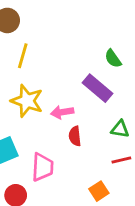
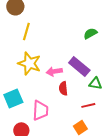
green semicircle: (113, 59) -> (90, 33), turned 96
purple rectangle: (97, 88) -> (79, 66), moved
red line: (121, 160) -> (88, 105), moved

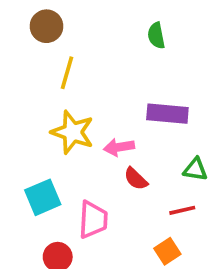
green semicircle: (90, 33) -> (156, 36), moved, turned -72
purple rectangle: (79, 66) -> (167, 114), moved, turned -35
red semicircle: (63, 88) -> (136, 179), turned -40

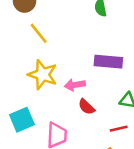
yellow line: (67, 73) -> (39, 33), turned -55

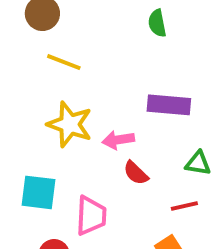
yellow line: (39, 33) -> (64, 62), turned -30
cyan square: (22, 120) -> (39, 192), turned 30

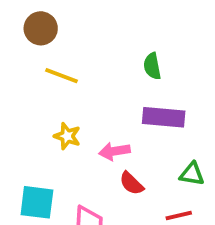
green semicircle: (157, 23) -> (152, 66), moved
yellow star: (70, 124) -> (67, 136), size x0.6

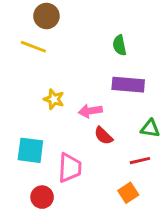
brown circle: (41, 28) -> (46, 16), moved
yellow line: (61, 76) -> (33, 47), moved

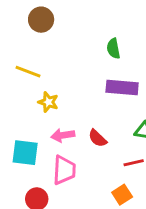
yellow line: (33, 47) -> (28, 72), moved
pink arrow: (90, 111) -> (63, 135), moved

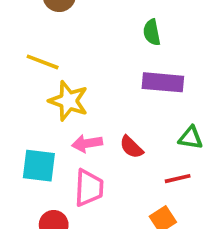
yellow star: (48, 102) -> (68, 101), size x1.5

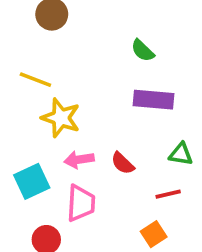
green semicircle: (152, 32) -> (143, 51), turned -35
cyan square: (39, 166) -> (32, 181), turned -32

